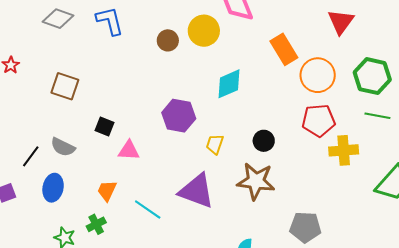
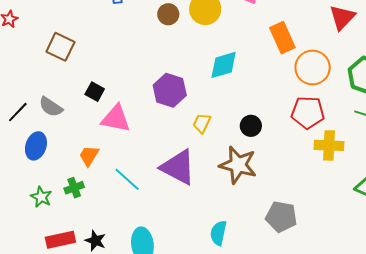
pink triangle: (129, 150) -> (116, 119), size x1.4

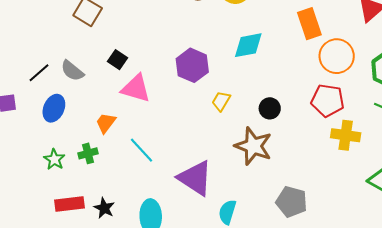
purple triangle: (178, 167) -> (195, 178), moved

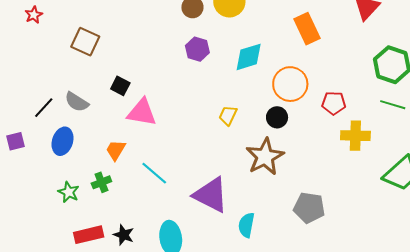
orange circle: (337, 56) -> (290, 84), moved
purple hexagon: (192, 65) -> (197, 49), moved, size x0.7
red pentagon: (328, 101) -> (334, 103), size x0.7
brown star: (253, 146) -> (265, 157), turned 30

